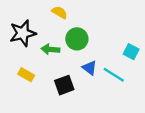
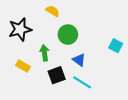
green arrow: (50, 49) -> (44, 53), moved, turned 77
cyan line: (114, 75) -> (82, 82), moved

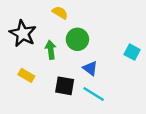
black star: (20, 29) -> (23, 34), turned -30
green arrow: (44, 53) -> (51, 50), moved
black square: (57, 75) -> (65, 86), turned 30

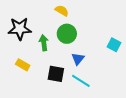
yellow semicircle: (60, 13) -> (62, 11), moved
black star: (23, 34) -> (20, 29), turned -30
blue triangle: (90, 68) -> (78, 59), turned 32

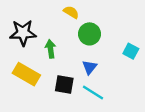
green circle: (67, 34) -> (89, 34), moved
yellow rectangle: (23, 65) -> (26, 74), size x1.6

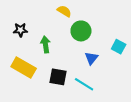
black star: (23, 33) -> (20, 30), size x0.6
blue triangle: (89, 67) -> (91, 58), moved

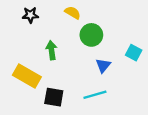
black star: (20, 30) -> (30, 15), moved
black square: (58, 77) -> (54, 97), moved
cyan line: (84, 84) -> (95, 95), turned -48

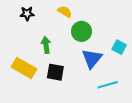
blue triangle: (103, 65) -> (92, 59), size x1.5
cyan line: (95, 95) -> (108, 85), moved
black square: (54, 97) -> (55, 72), moved

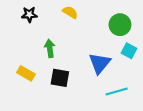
green circle: (81, 31) -> (120, 25), moved
yellow rectangle: (24, 68) -> (26, 73), size x0.7

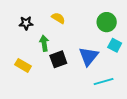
yellow semicircle: (70, 12) -> (58, 18), moved
black star: (29, 14) -> (26, 23), moved
black square: (60, 78) -> (58, 59), moved, turned -30

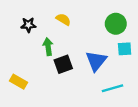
cyan square: (115, 45) -> (125, 49), turned -32
yellow rectangle: (23, 65) -> (19, 82), moved

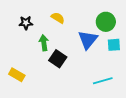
blue triangle: (96, 61) -> (88, 40), moved
black square: (63, 64) -> (58, 59), turned -36

